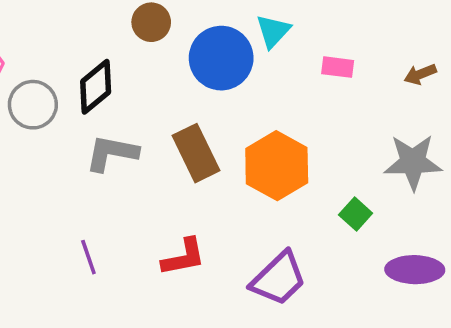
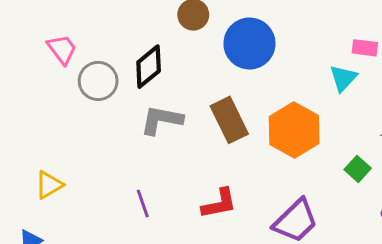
cyan triangle: (273, 31) -> (343, 78), moved
pink rectangle: (338, 67) -> (365, 48), moved

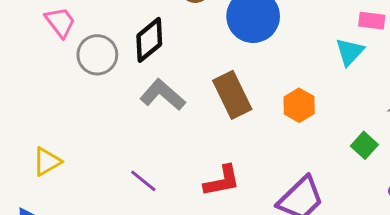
gray L-shape: (162, 120) -> (163, 95), turned 30
orange hexagon: (294, 130) -> (299, 105), size x0.6
purple line: (143, 204) -> (143, 181), turned -32

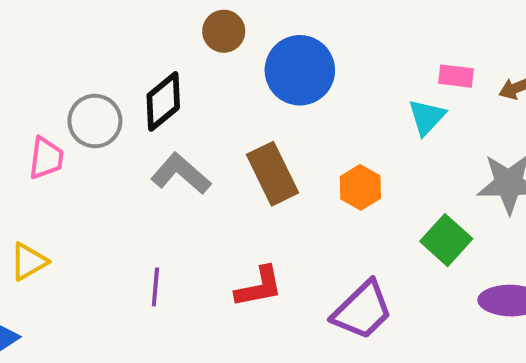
pink trapezoid: (60, 22) -> (46, 158), moved, turned 44
green square: (364, 145) -> (446, 240), size x1.4
purple line: (143, 181) -> (155, 287), turned 56

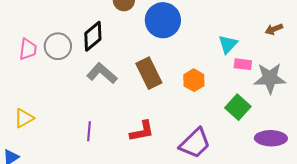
pink rectangle: (456, 76) -> (243, 64), moved
pink trapezoid: (46, 158) -> (28, 49), moved

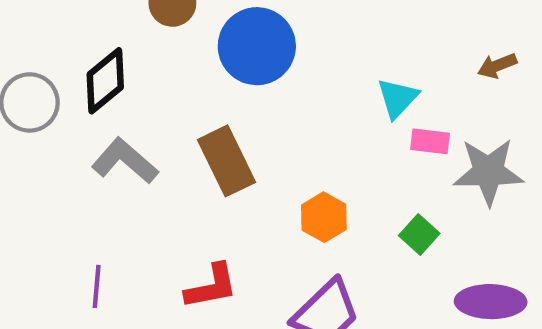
orange hexagon: (194, 80) -> (324, 217), moved
green square: (238, 107) -> (419, 234), size x0.7

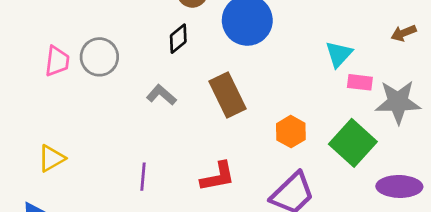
black diamond: (105, 81) -> (178, 39), moved, size x0.7
gray L-shape: (125, 161) -> (161, 95), size x0.7
green square: (419, 234) -> (353, 143), size x1.8

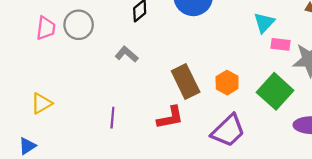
brown rectangle: (228, 95) -> (186, 82), moved

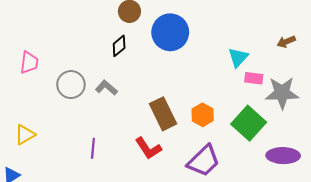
gray circle: (79, 25) -> (71, 85), moved
red L-shape: (170, 118) -> (148, 148), turned 68

